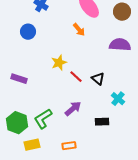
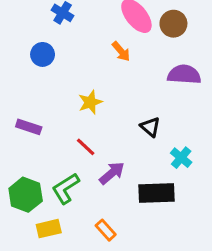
brown circle: (122, 12) -> (173, 24), moved
red line: (76, 77) -> (86, 147), moved
black rectangle: (102, 122) -> (156, 193), size x1.6
orange rectangle: (69, 146) -> (106, 230), turned 56

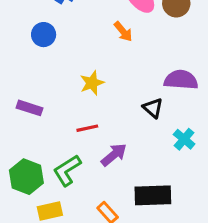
purple semicircle: (184, 74) -> (181, 80), moved
red line: (86, 147) -> (87, 128), turned -55
black rectangle: (156, 193) -> (153, 195), moved

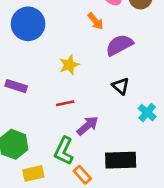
blue circle: (44, 35) -> (28, 24), size x1.6
purple semicircle: (181, 80) -> (119, 45), moved, turned -32
green L-shape: (67, 170) -> (64, 151), moved, turned -32

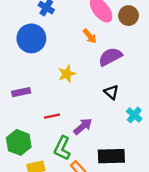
purple rectangle: (16, 86) -> (21, 92), turned -30
red line: (65, 103) -> (52, 116), moved

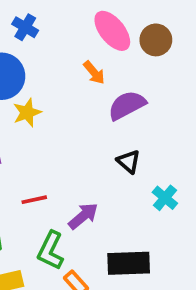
yellow star: (67, 74) -> (27, 113), moved

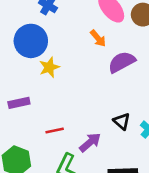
black triangle: (129, 162) -> (122, 121), moved

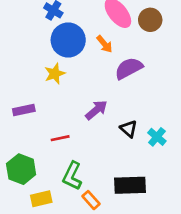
blue circle: (31, 41) -> (68, 40), moved
purple arrow: (90, 142) -> (96, 110), moved

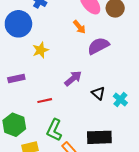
blue circle: (68, 40) -> (18, 24), moved

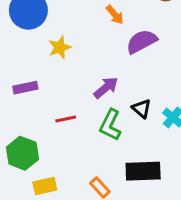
green L-shape: (54, 130) -> (110, 125), moved

